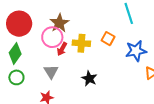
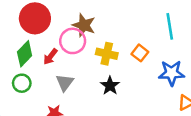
brown star: (59, 23) -> (84, 25), turned -30
red arrow: (62, 49) -> (50, 57), moved
black star: (89, 78) -> (110, 86), moved

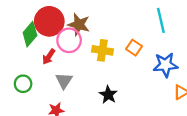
red circle: (35, 18) -> (49, 21), moved
green diamond: (25, 54) -> (30, 34), moved
black star: (110, 86) -> (108, 95), moved

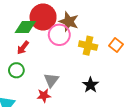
green diamond: (30, 34) -> (25, 27), turned 45
red arrow: (49, 57) -> (23, 48), moved
gray triangle: (64, 81) -> (51, 80), moved

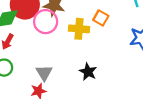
orange square: (116, 45) -> (101, 18), moved

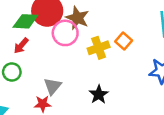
yellow cross: (79, 29) -> (99, 48), turned -36

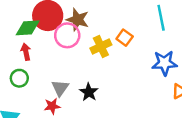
red arrow: (21, 46) -> (26, 52), turned 133
black star: (99, 95) -> (89, 92), moved

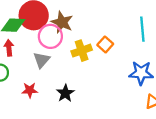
gray triangle: (60, 88) -> (41, 60), moved
red star: (52, 106) -> (30, 90), moved

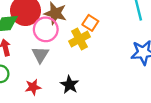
orange square: (105, 44) -> (90, 23), moved

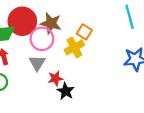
red star: (33, 87) -> (55, 78), moved

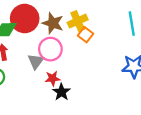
pink circle: (42, 39) -> (50, 49), moved
yellow cross: (74, 47) -> (78, 21), moved

